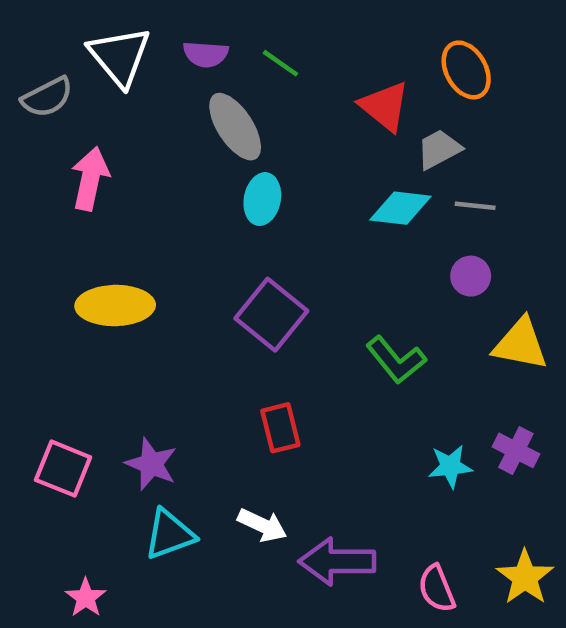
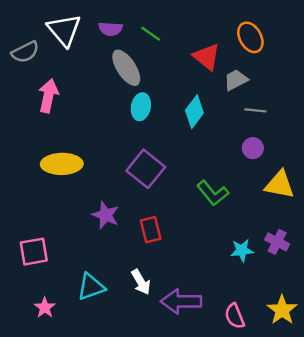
cyan diamond: (400, 208) -> (194, 112), moved, turned -60
purple star: (151, 464) -> (106, 215), moved
pink square: (63, 469) -> (34, 252), turned -32
white arrow: (262, 525) -> (141, 282), turned 35
pink star: (86, 598) -> (45, 308), moved

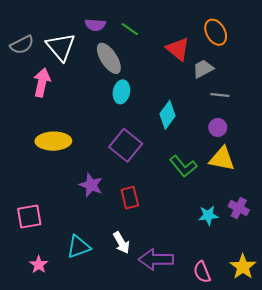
white triangle: (64, 30) -> (61, 47), moved
cyan diamond: (194, 112) -> (167, 115), moved
yellow triangle: (280, 185) -> (222, 159), moved

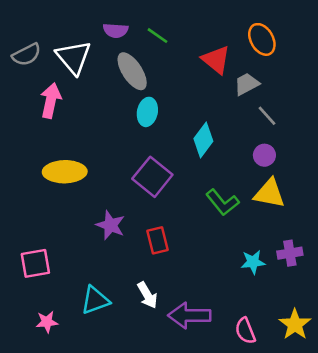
gray line: (220, 95) -> (267, 116), turned 42
purple cross: (239, 208) -> (290, 253), turned -36
pink star: (39, 265) -> (47, 322), turned 30

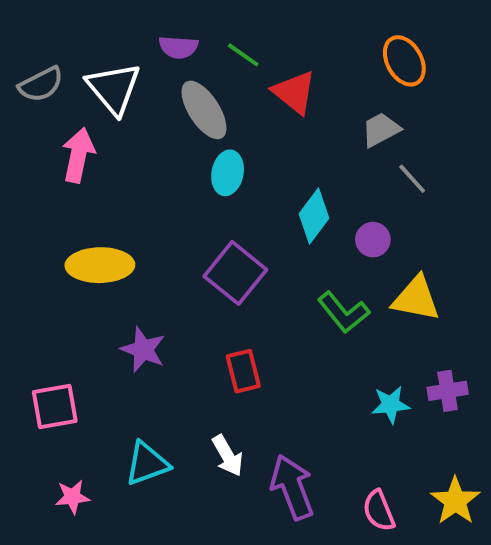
red triangle: (216, 60) -> (294, 92), moved
purple circle: (264, 155) -> (373, 240), moved
purple star: (110, 225) -> (143, 350), moved
purple arrow: (189, 315) -> (292, 487), turned 69

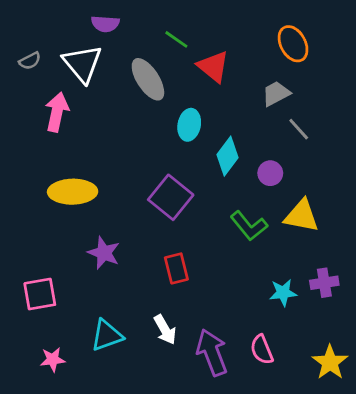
purple semicircle: (178, 47) -> (105, 24), moved
gray semicircle: (41, 84) -> (30, 61), size x0.7
cyan ellipse: (228, 173) -> (189, 125), moved
pink semicircle: (379, 511) -> (262, 350), moved

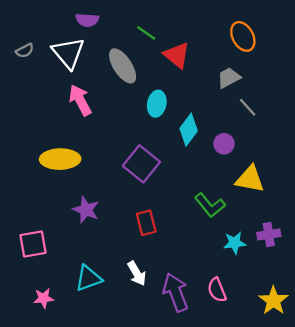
pink arrow: (57, 112) -> (80, 100), moved, turned -40
green L-shape: (249, 226) -> (210, 205), moved

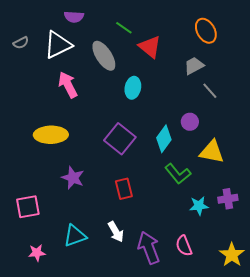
white triangle: (68, 53) -> (58, 45), turned 44
cyan diamond: (189, 130) -> (164, 139), moved

